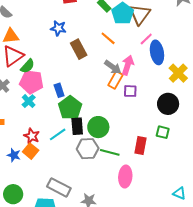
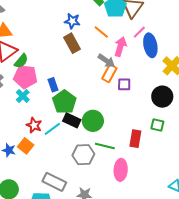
blue star: (58, 28) -> (72, 21), moved
pink arrow: (128, 65) -> (120, 47), moved
black rectangle: (77, 126) -> (72, 120), turned -60
red star: (32, 136) -> (34, 125), moved
gray hexagon: (88, 149) -> (83, 155), moved

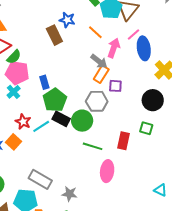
brown rectangle: (72, 43) -> (54, 35), moved
gray hexagon: (83, 155) -> (97, 101), moved

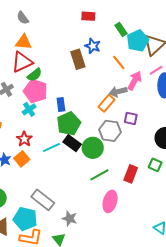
gray arrow: (99, 61) -> (118, 92), turned 120
orange rectangle: (101, 74) -> (106, 103), moved
red star: (23, 122) -> (24, 139), moved
green line: (93, 146) -> (99, 175), turned -54

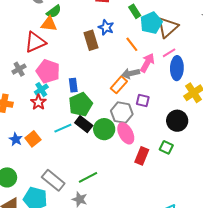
orange triangle: (24, 42) -> (49, 24), moved
green semicircle: (35, 75) -> (54, 12), moved
red star: (24, 139) -> (38, 102), moved
green line: (99, 175) -> (88, 177), moved
pink ellipse: (110, 201) -> (126, 133), moved, turned -45

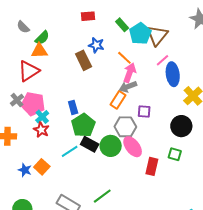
pink arrow: (147, 63) -> (130, 73), moved
pink pentagon: (48, 71) -> (33, 104), moved

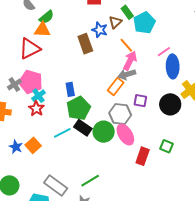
brown triangle: (157, 35) -> (115, 22), moved, size x0.6
gray cross: (17, 100) -> (14, 84), moved
black circle: (181, 126) -> (170, 104), moved

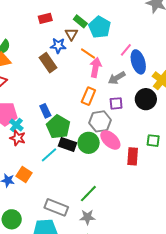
gray arrow: (127, 74) -> (117, 78), moved

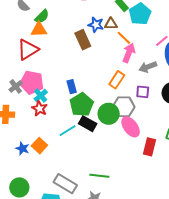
brown triangle: (71, 34) -> (111, 24), moved, turned 48
green circle: (89, 143) -> (109, 114), moved
green line: (88, 194) -> (99, 176), turned 42

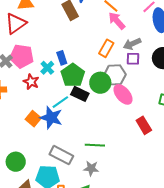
pink arrow: (129, 53) -> (117, 21), turned -60
gray arrow: (148, 67) -> (132, 44), moved
cyan cross: (41, 96) -> (47, 68), moved
red rectangle: (149, 147) -> (144, 125), moved, turned -42
blue star: (22, 148) -> (51, 118), moved, size x1.6

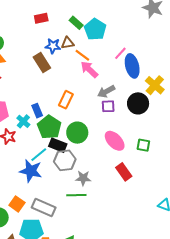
orange rectangle: (106, 48) -> (66, 100), moved
gray hexagon: (115, 75) -> (65, 160), moved
pink ellipse: (123, 94) -> (115, 141), moved
orange square: (33, 119) -> (17, 204), moved
gray star: (91, 168) -> (83, 178), moved

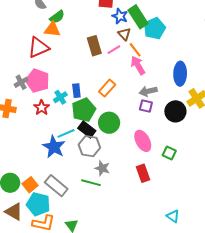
green rectangle: (76, 23) -> (138, 17), size x1.6
brown triangle: (68, 43) -> (124, 34), turned 40
blue star: (53, 46) -> (120, 16), moved
pink line: (120, 53) -> (114, 50), moved
orange square: (17, 204) -> (30, 185), moved

